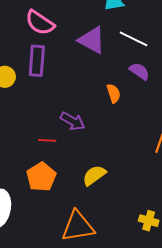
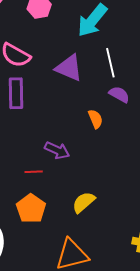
white line: (134, 39) -> (110, 63), turned 56

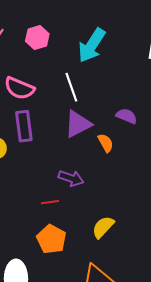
white line: (110, 63) -> (71, 87), moved
purple triangle: (69, 68) -> (78, 124), moved, turned -44

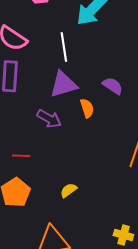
purple arrow: (71, 178) -> (49, 119), moved
yellow semicircle: (103, 227) -> (69, 190), size x0.7

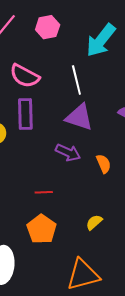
purple triangle: (63, 84) -> (79, 117), turned 40
orange semicircle: (87, 108) -> (104, 164), moved

